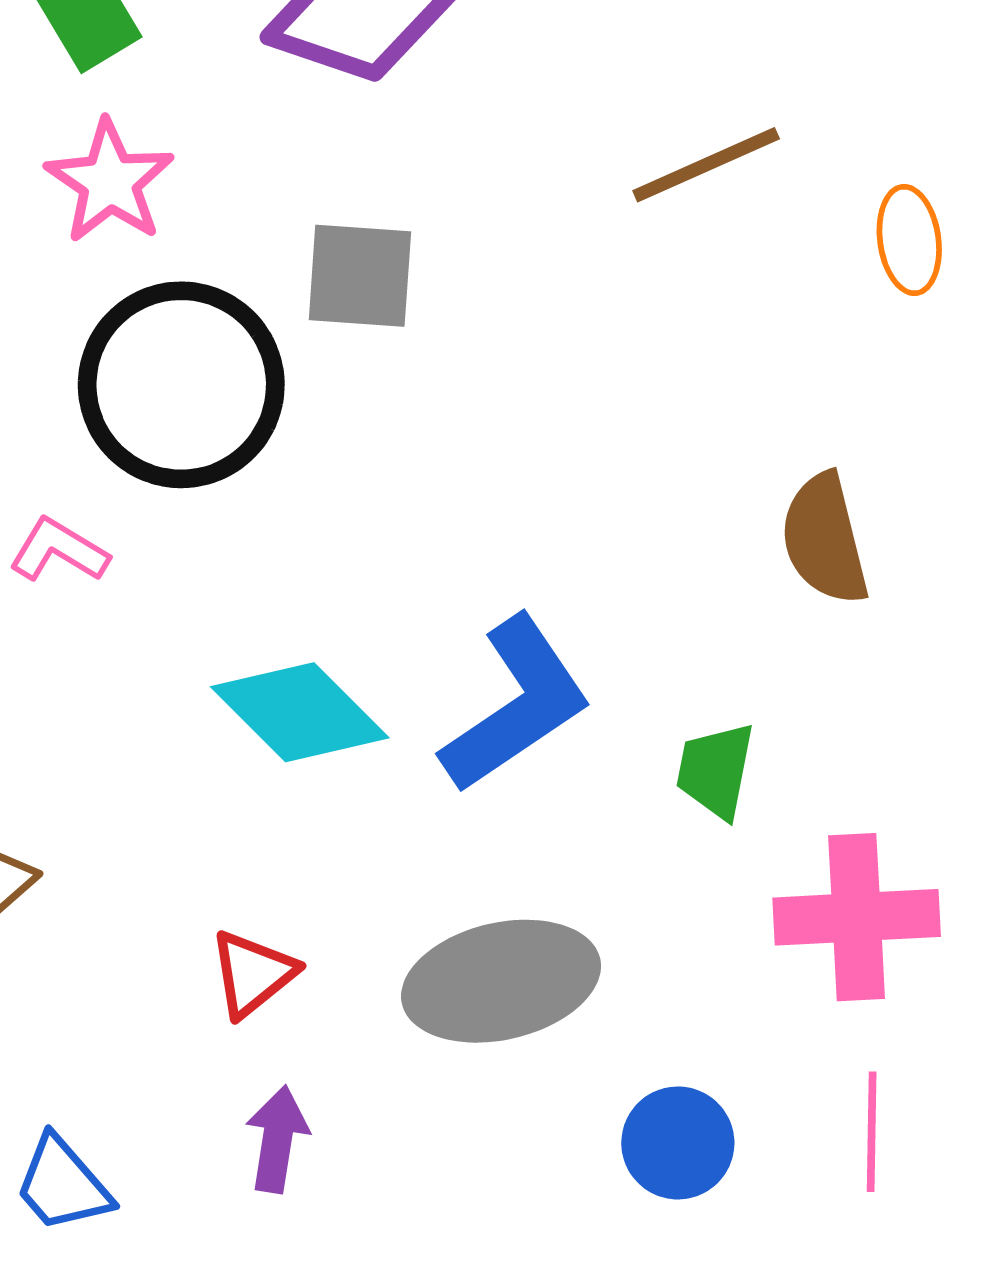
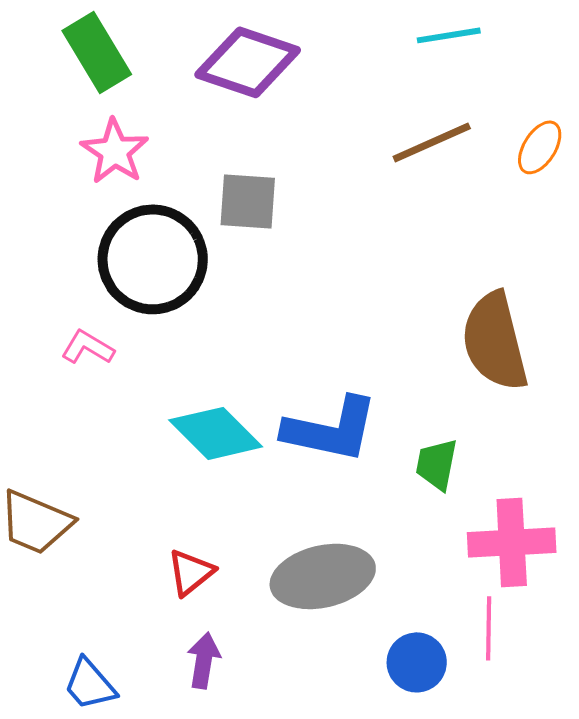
orange ellipse: (909, 240) -> (540, 147), moved, turned 40
brown semicircle: (825, 539) -> (495, 341), size x1.4
blue L-shape: (516, 705) -> (331, 429), turned 46
pink line: (872, 1132) -> (489, 628), moved

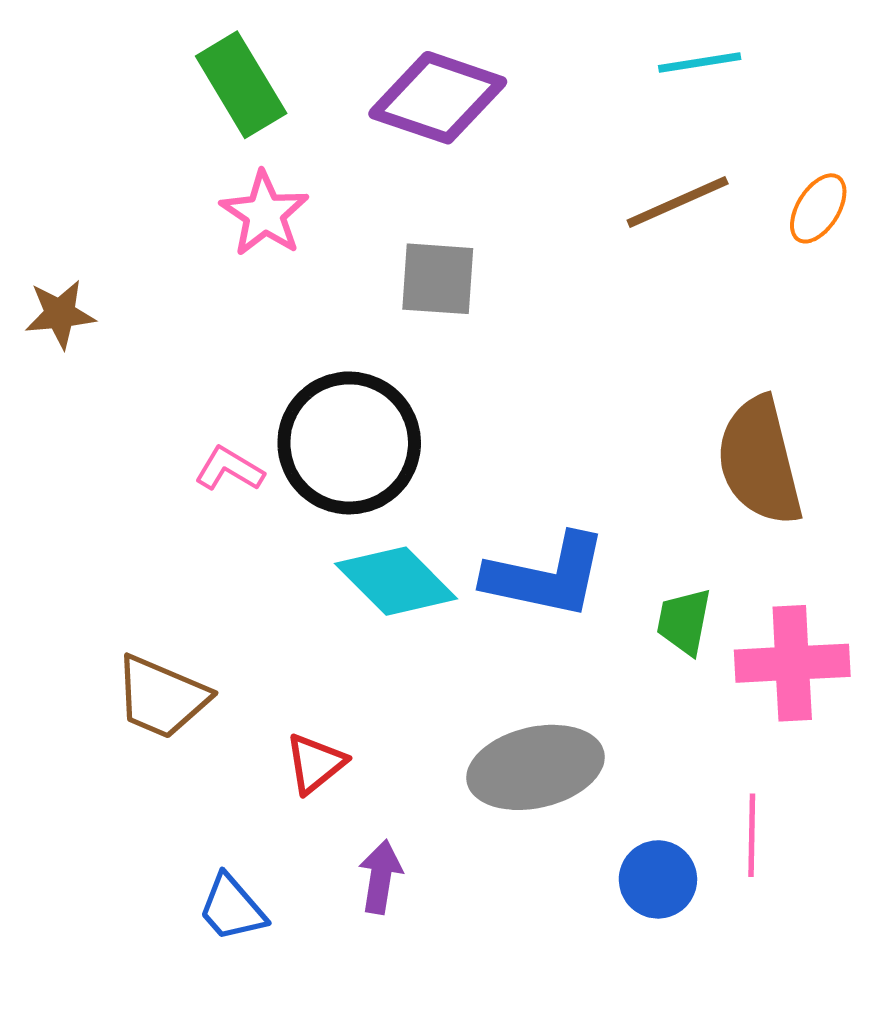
black circle: (153, 259) -> (349, 443), moved
pink cross: (512, 542) -> (792, 663), moved
red triangle: (191, 572) -> (315, 763), moved

